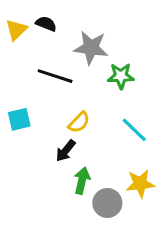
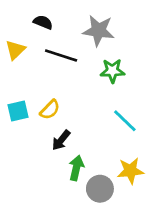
yellow triangle: (16, 30) -> (15, 50), moved
gray star: (91, 48) -> (99, 31), moved
black line: (55, 76) -> (61, 56), moved
yellow semicircle: (79, 122) -> (50, 110), moved

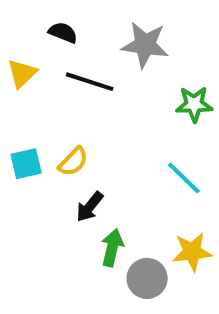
green star: (112, 71) -> (194, 104), moved

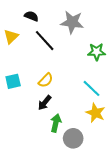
black line: (90, 82) -> (45, 41), turned 30
yellow semicircle: (73, 162) -> (46, 80), moved
yellow star: (192, 252) -> (96, 113), moved, turned 30

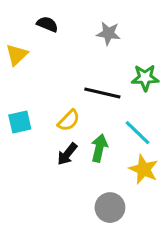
gray star: (72, 22) -> (108, 33), size x0.7
black line: (45, 41) -> (102, 93), moved, turned -35
green arrow: (56, 123) -> (99, 148), moved

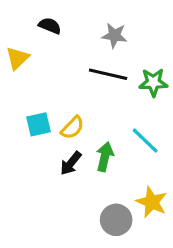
black line: (102, 93) -> (108, 74), moved
cyan square: (20, 122) -> (38, 124), moved
yellow star: (144, 169) -> (152, 202), moved

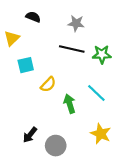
cyan square: (38, 124) -> (26, 65), moved
green arrow: (105, 157) -> (70, 104), turned -30
black arrow: (71, 163) -> (30, 135), moved
gray circle: (116, 220) -> (56, 146), moved

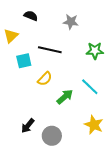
black line: (72, 49) -> (50, 50), moved
green arrow: (70, 104) -> (65, 97), turned 66

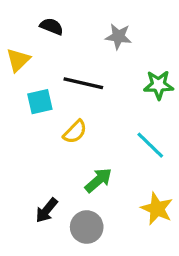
green arrow: (65, 97) -> (98, 180), moved

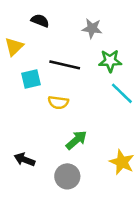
green star: (159, 85) -> (110, 61), moved
yellow semicircle: (75, 132) -> (58, 102), turned 54
cyan line: (150, 145) -> (122, 93), moved
black arrow: (47, 210) -> (24, 160), moved, turned 72

